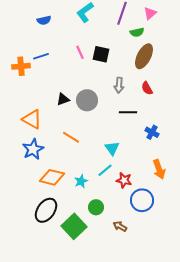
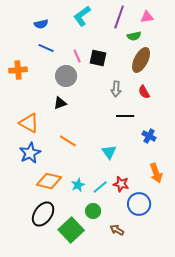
pink triangle: (150, 13) -> (147, 17), turned 32
blue line: (41, 56) -> (46, 48), moved, turned 42
gray circle: (87, 100) -> (66, 76), moved
cyan line: (105, 170) -> (100, 187), moved

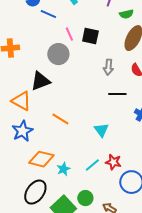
blue line: (46, 48) -> (48, 14), moved
black triangle: (60, 103) -> (40, 81), moved, size x1.5
cyan star: (78, 185) -> (63, 169), moved
green circle: (93, 211) -> (85, 198), moved

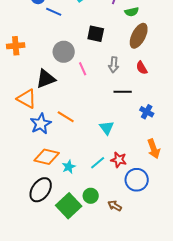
pink line: (69, 34) -> (83, 69), moved
blue star: (22, 131) -> (41, 124), moved

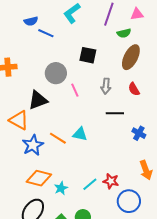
cyan triangle: (107, 128) -> (80, 134), moved, turned -42

